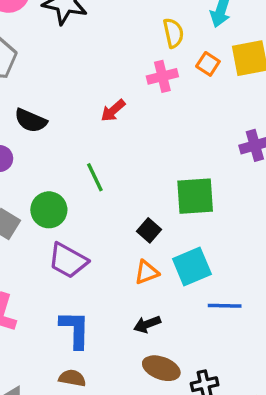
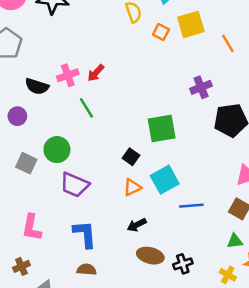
pink cross: (162, 76) -> (68, 75), moved
green line: (95, 177) -> (86, 108), moved

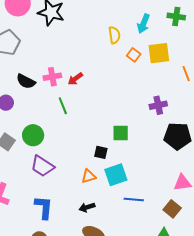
green square: (162, 129) -> (121, 133), size x0.7
black square: (131, 157) -> (101, 152), moved, turned -32

